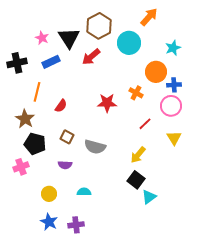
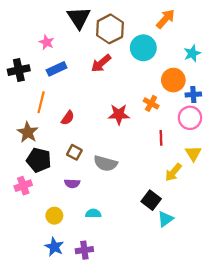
black triangle: (69, 38) -> (79, 18), moved
red line: (145, 124) -> (161, 138), turned -48
yellow arrow: (138, 155) -> (173, 172), moved

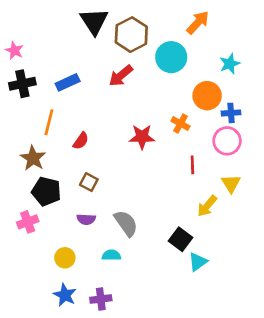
pink star: (47, 42) -> (14, 50), moved
gray semicircle: (105, 163) -> (126, 223), moved, turned -140

